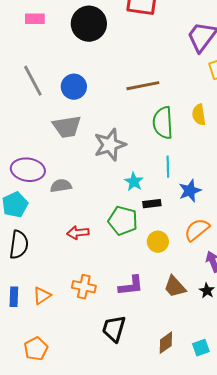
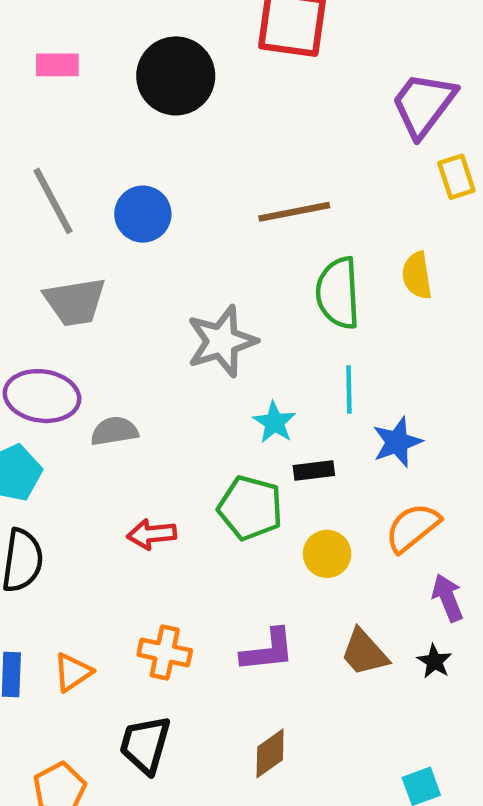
gray trapezoid: (67, 127) -> (75, 302), moved
black trapezoid: (114, 329) -> (145, 745), moved
brown diamond: (166, 343) -> (270, 753), moved

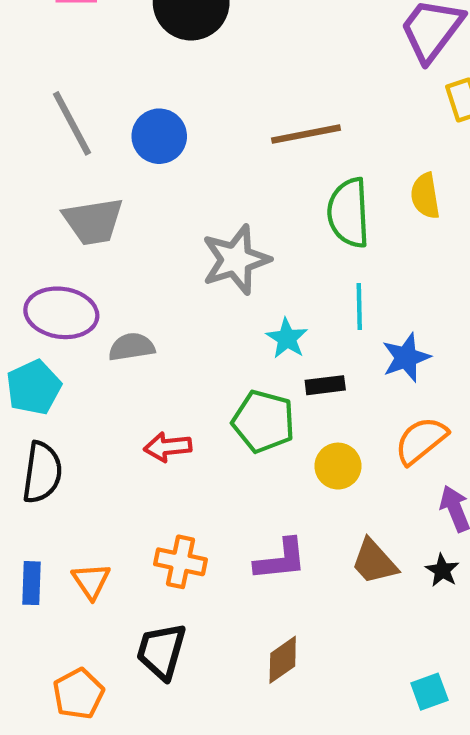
orange triangle: (73, 672) -> (91, 581), turned -30

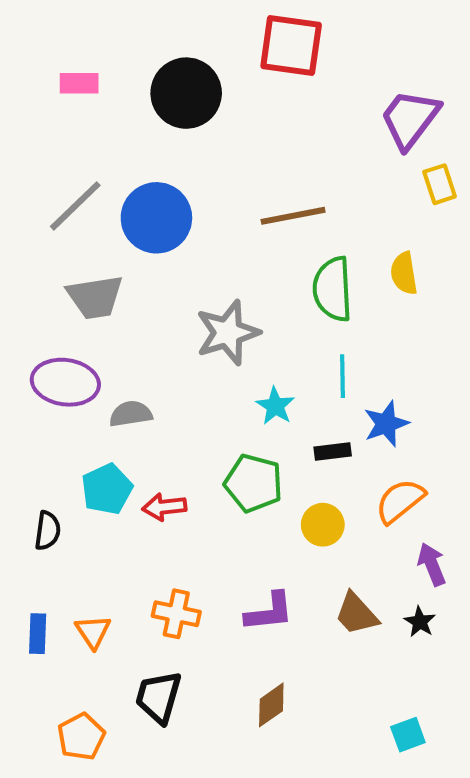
gray line: (72, 123) -> (75, 206), turned 74
blue circle: (159, 136) -> (156, 218), size x1.4
black rectangle: (325, 385) -> (333, 451), moved
cyan pentagon: (34, 387) -> (107, 489), moved
black semicircle: (42, 472) -> (48, 531), size x0.7

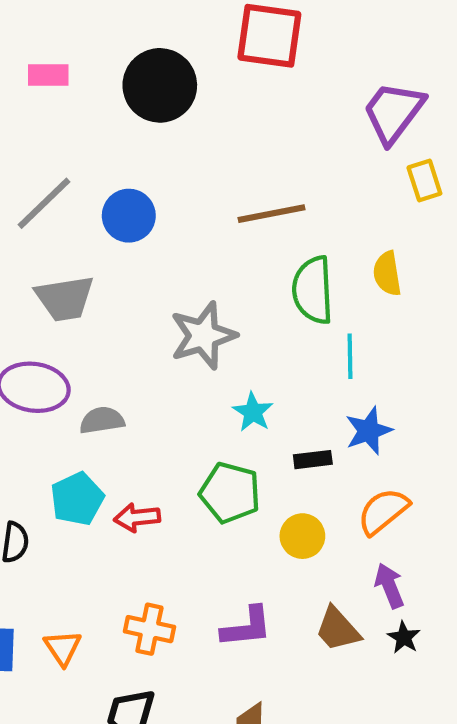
blue circle: (156, 218) -> (129, 216), size x0.7
cyan line: (343, 376) -> (350, 356), moved
purple arrow: (432, 564) -> (389, 586), moved

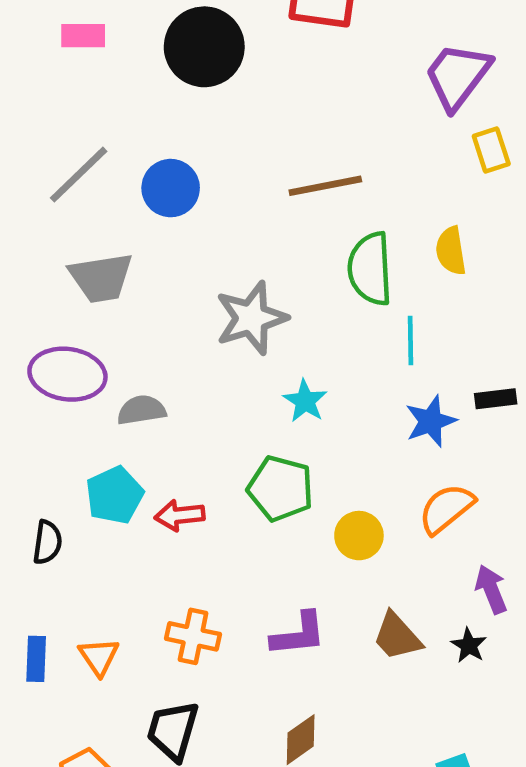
black rectangle: (313, 460) -> (496, 399), moved
purple arrow: (389, 586) -> (491, 589), moved

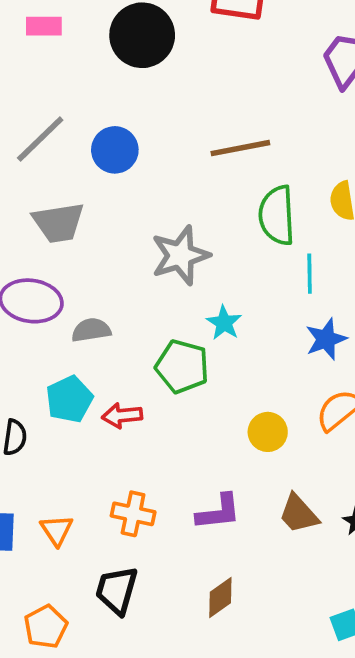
green pentagon: (280, 488) -> (182, 366), moved

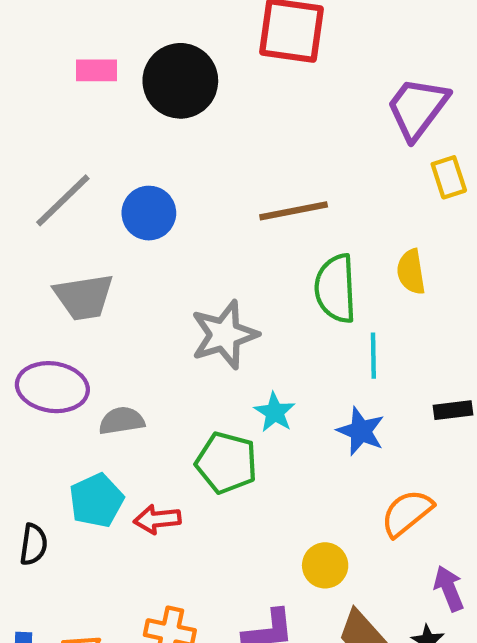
pink rectangle: (44, 26) -> (96, 70), moved
blue star: (326, 339) -> (361, 431), moved, turned -30
yellow circle: (268, 432) -> (325, 565), moved

